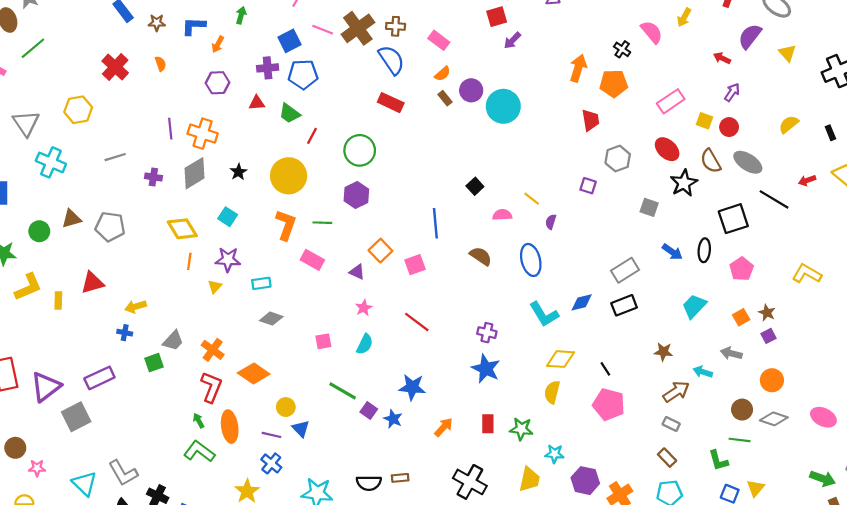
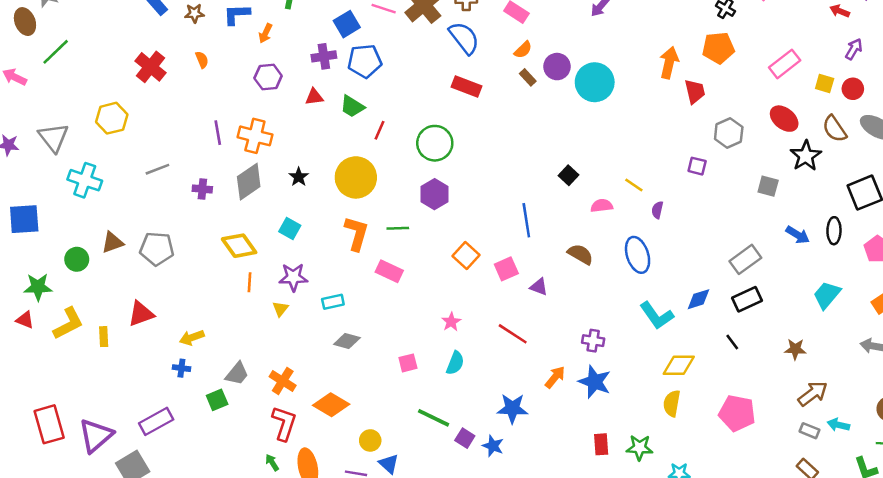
orange arrow: (578, 68) -> (669, 63), moved
purple triangle: (357, 272) -> (539, 287), moved
black line: (605, 369) -> (732, 342), moved
cyan arrow: (703, 372) -> (838, 425), moved
orange arrow: (444, 427) -> (555, 377), moved

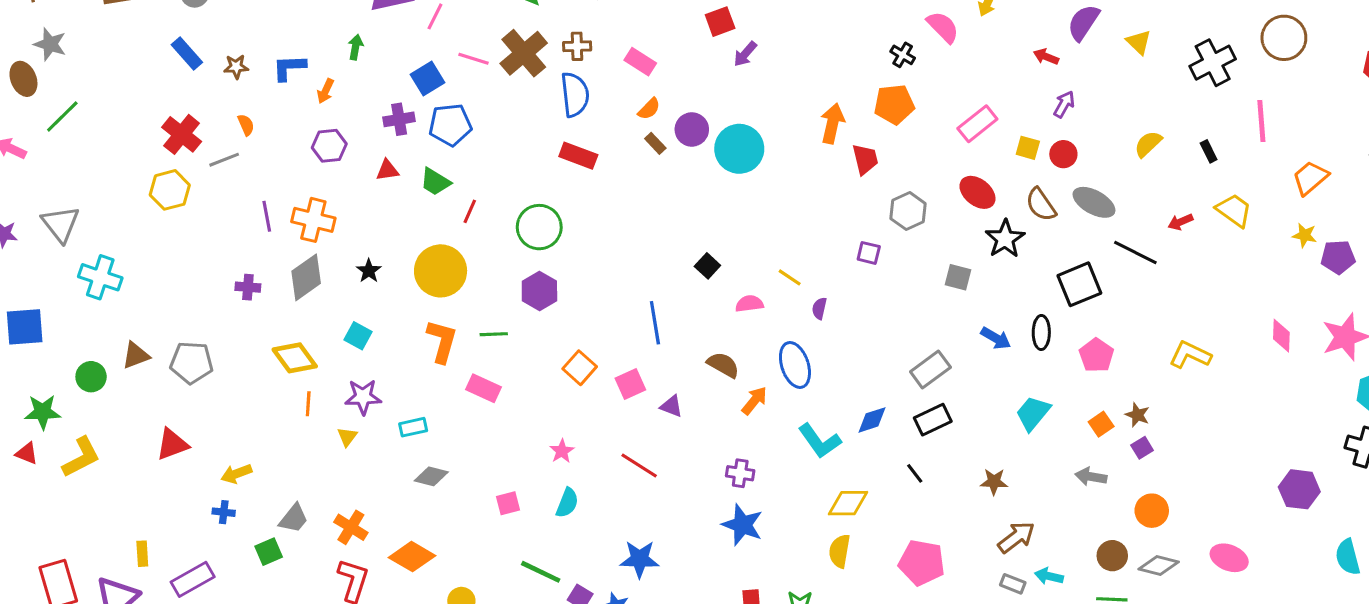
blue semicircle: (464, 38) -> (575, 95), turned 32
yellow hexagon: (112, 118) -> (170, 190), moved
gray line: (157, 169) -> (224, 160), moved
yellow rectangle: (104, 337) -> (142, 554), moved
orange arrow: (555, 377) -> (754, 401), moved

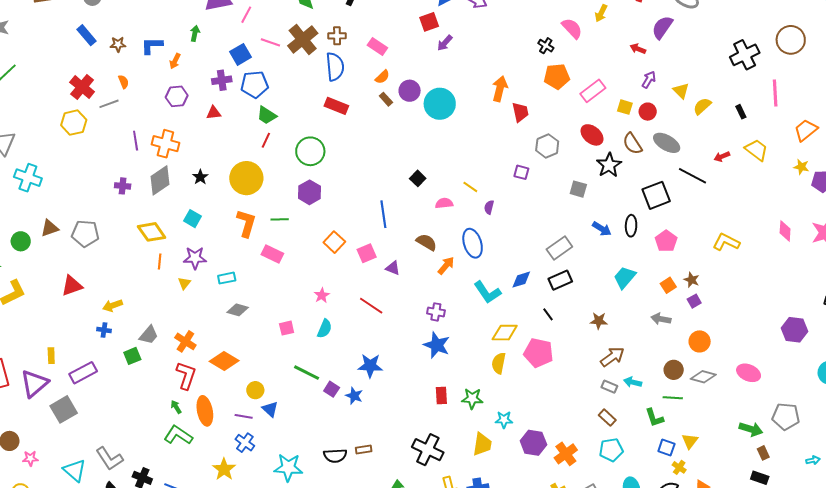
yellow triangle: (1139, 42) -> (681, 91), moved
orange pentagon: (894, 104) -> (557, 76), moved
green trapezoid: (435, 182) -> (267, 115), moved
pink pentagon: (922, 563) -> (538, 353), moved

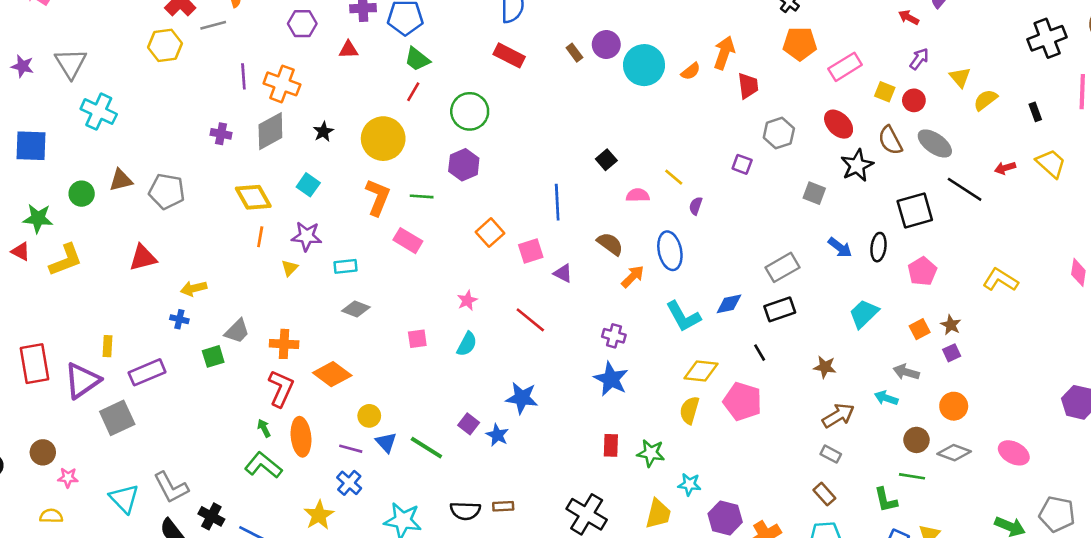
orange semicircle: (382, 77) -> (691, 71), moved
orange cross: (185, 341) -> (284, 344), turned -35
green line: (307, 373) -> (426, 448), moved
cyan arrow: (633, 382) -> (886, 398), moved

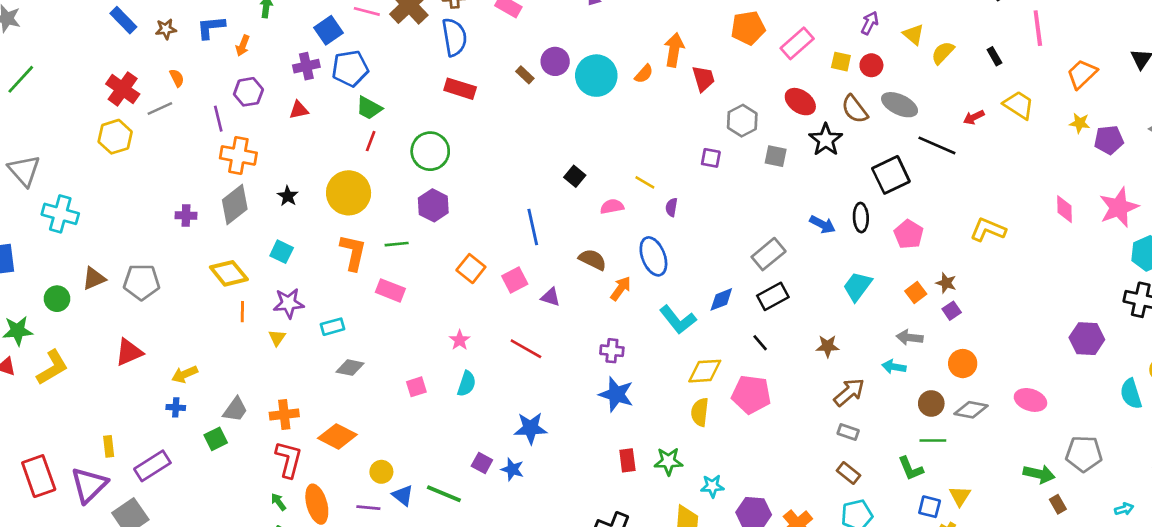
purple line: (243, 76) -> (218, 119), moved
gray square: (814, 193) -> (776, 156), moved

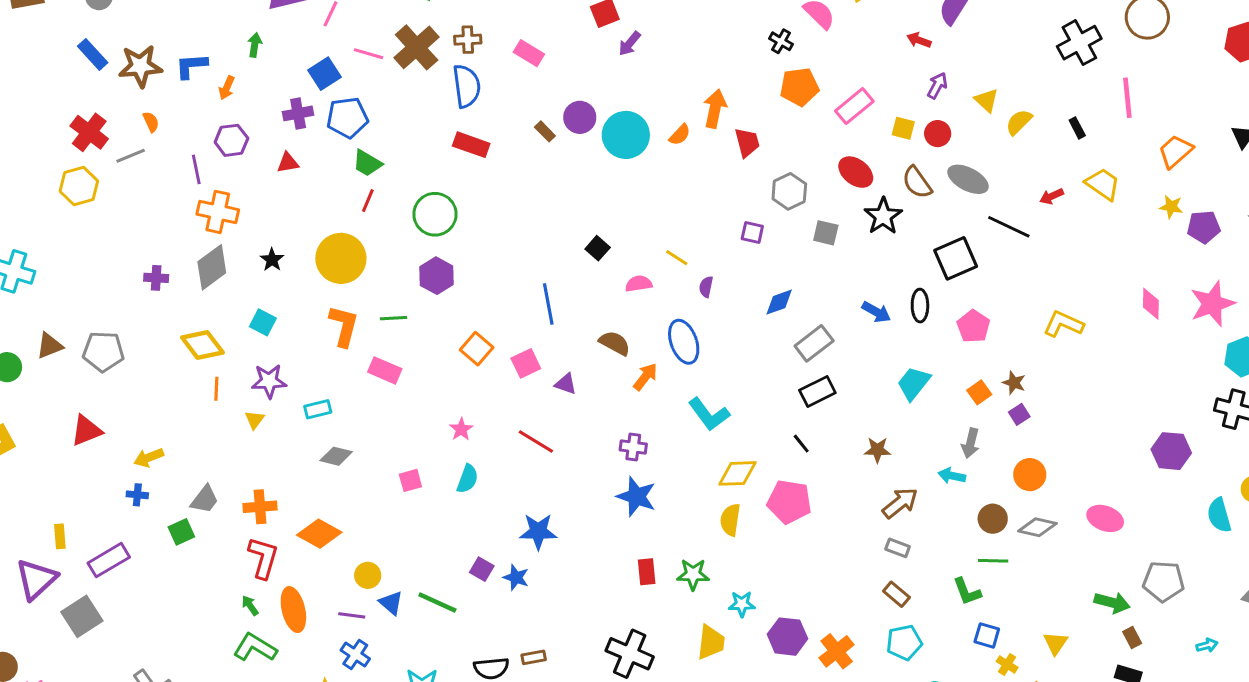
brown star: (166, 29) -> (140, 66), size x1.8
blue diamond: (721, 299) -> (779, 302), moved
gray arrow: (910, 338) -> (971, 443), turned -85
yellow triangle: (960, 496) -> (1056, 643), moved

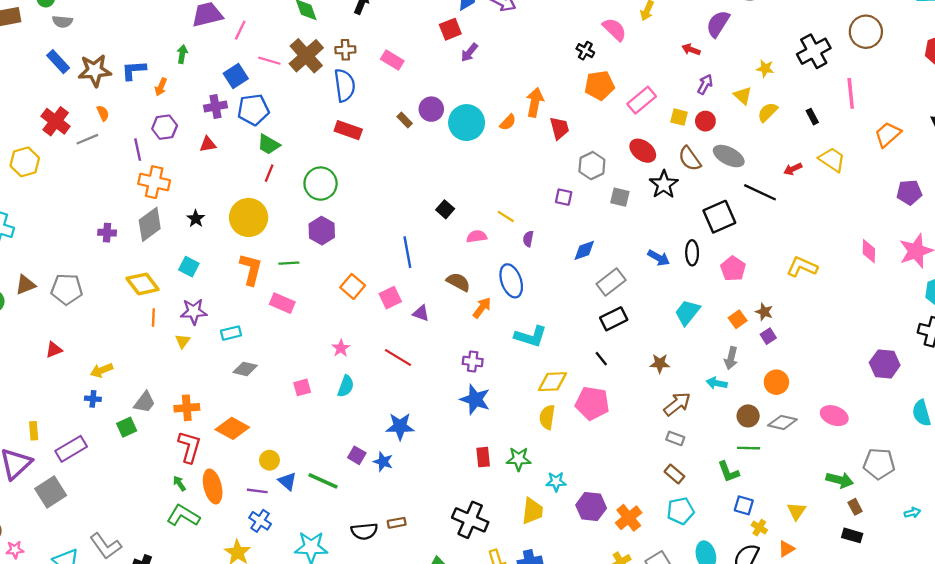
yellow hexagon: (79, 186) -> (25, 162), moved
yellow star: (1171, 207) -> (765, 68), moved
cyan L-shape: (709, 414) -> (531, 336), turned -36
red triangle: (86, 431) -> (54, 350), size x0.7

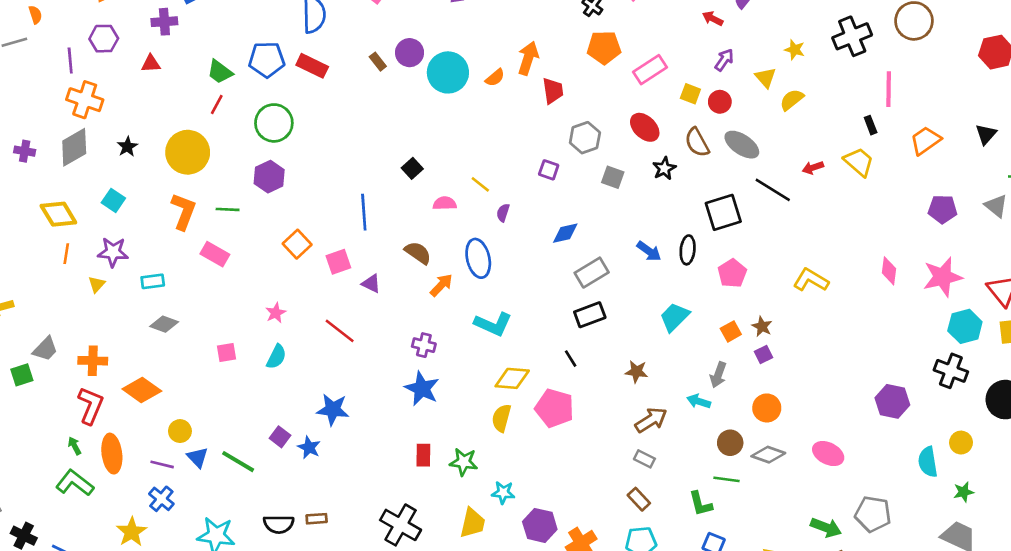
blue pentagon: (253, 110) -> (267, 60), moved
black rectangle: (812, 117) -> (871, 125), moved
black star: (664, 184) -> (664, 168), size x0.7

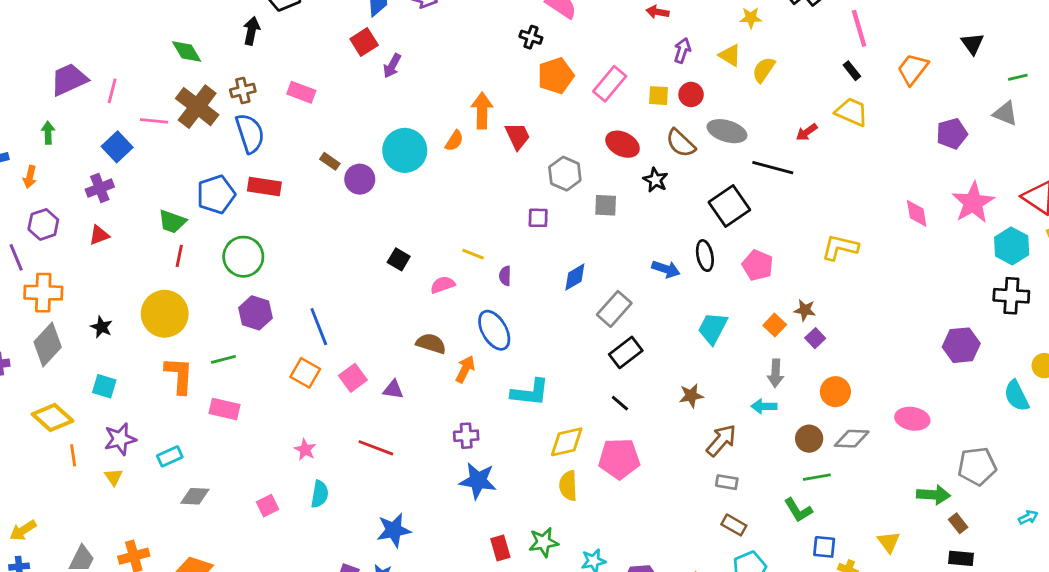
purple circle: (410, 53) -> (360, 179), moved
blue line: (364, 212) -> (319, 327), moved

